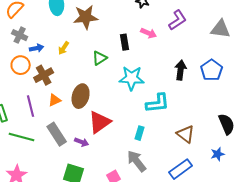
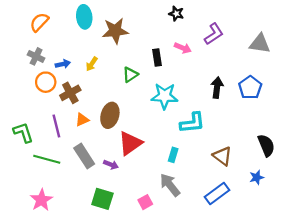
gray cross: (20, 35) -> (36, 56), moved

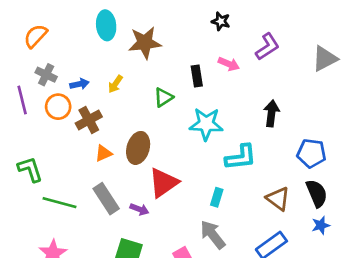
orange semicircle: (39, 22) -> (35, 36), moved
gray triangle: (260, 44) -> (325, 59), turned -35
blue pentagon: (250, 87) -> (311, 153), moved, turned -30
purple line: (56, 126) -> (22, 100), moved
black semicircle: (266, 145) -> (317, 193), moved

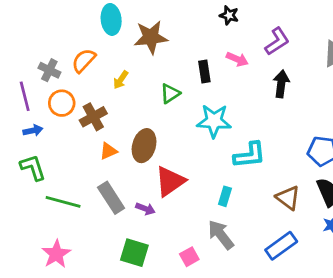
orange semicircle: (35, 36) -> (84, 61), moved
blue arrow: (79, 84) -> (33, 131), moved
black arrow: (271, 113) -> (281, 84), moved

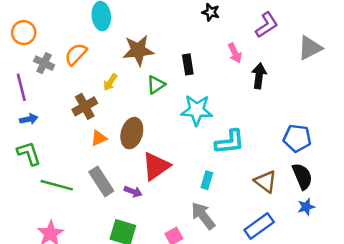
brown star: (151, 37) -> (138, 50), moved
purple L-shape: (277, 41) -> (267, 25), moved
pink arrow: (237, 59) -> (235, 53), moved, turned 42
yellow arrow: (121, 80) -> (110, 82), moved
orange circle: (62, 103) -> (24, 33), moved

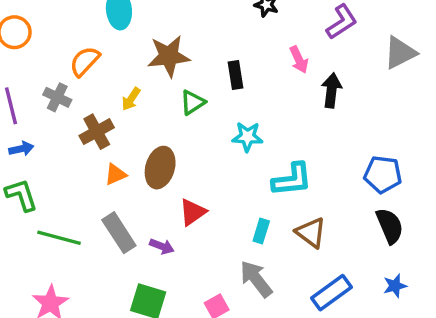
gray cross: (44, 63) -> (57, 97), moved
cyan star: (197, 110) -> (247, 137), size x0.7
red triangle: (156, 166) -> (193, 212), size x0.7
brown triangle: (265, 181) -> (311, 233), moved
blue star: (306, 207) -> (395, 286), moved

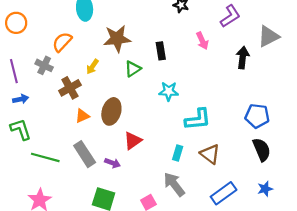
black arrow: (331, 90) -> (243, 58), moved

